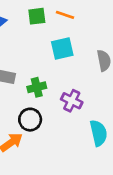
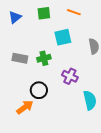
orange line: (65, 15) -> (74, 12), moved
green cross: (37, 87) -> (44, 58), moved

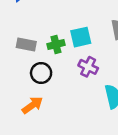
cyan square: (63, 37) -> (81, 37), moved
black circle: (39, 90) -> (41, 73), moved

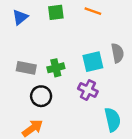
cyan square: (81, 37) -> (93, 62), moved

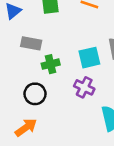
gray rectangle: (26, 68) -> (31, 43), moved

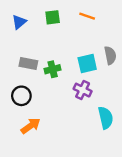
gray rectangle: (31, 43) -> (28, 63), moved
black circle: (35, 94) -> (21, 96), moved

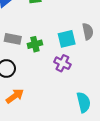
cyan semicircle: (106, 118) -> (84, 102), moved

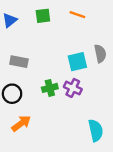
green cross: (35, 44) -> (50, 88), moved

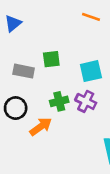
green square: (43, 16) -> (51, 59), moved
orange arrow: (21, 123) -> (41, 127), moved

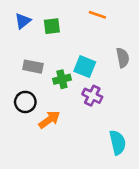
green square: (51, 59) -> (52, 26), moved
cyan square: (91, 71) -> (85, 67), moved, turned 35
green cross: (59, 101) -> (62, 79), moved

